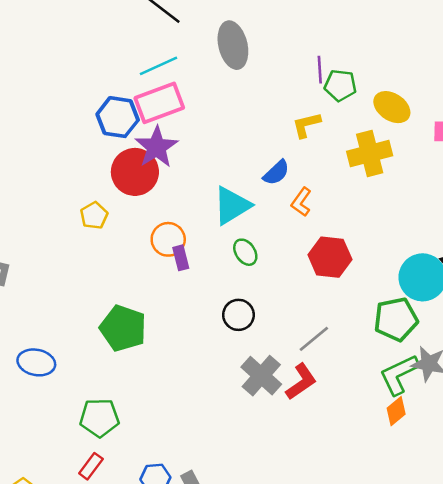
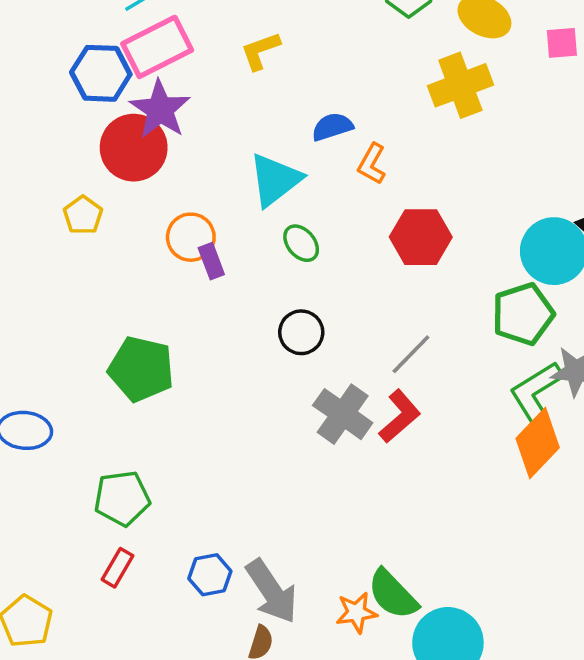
yellow L-shape: (306, 125) -> (260, 51), moved
blue semicircle: (276, 173) -> (332, 127), turned -148
orange diamond: (396, 411) -> (538, 443), size x1.6

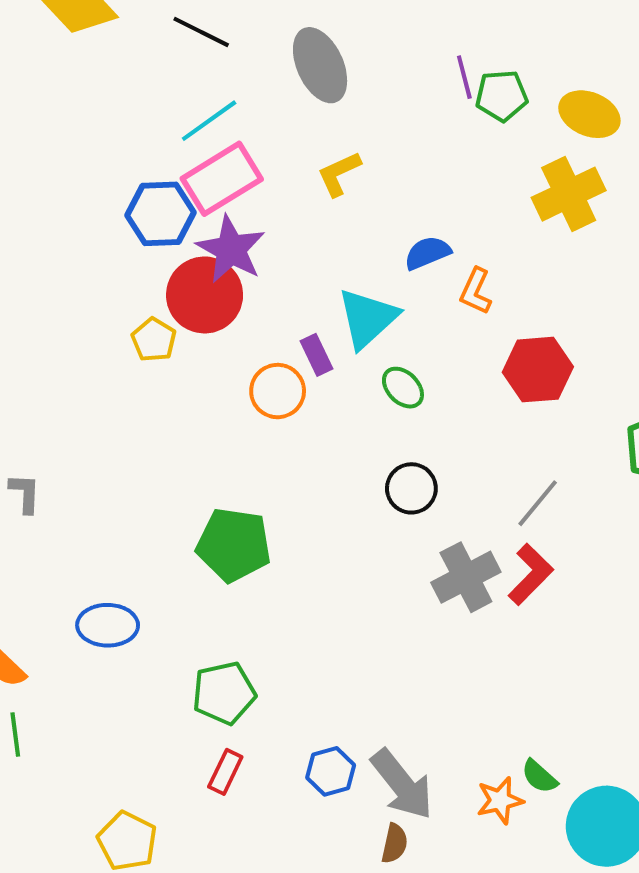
yellow pentagon: (83, 215) -> (154, 340), moved
purple rectangle: (211, 261) -> (316, 355), moved
gray cross: (343, 414) -> (466, 577), turned 32
green semicircle: (393, 594) -> (539, 776), size x0.6

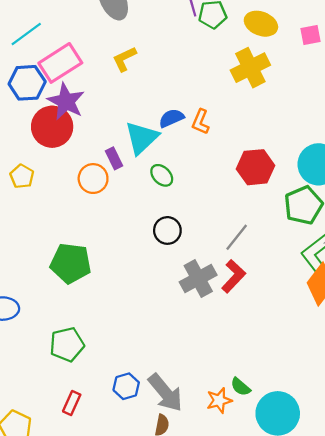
cyan line: (209, 121) -> (26, 34), moved
blue semicircle: (427, 253) -> (171, 118), moved
yellow pentagon: (154, 340) -> (22, 176), moved
red hexagon: (538, 370) -> (256, 167), moved
red rectangle: (225, 772) -> (72, 403), moved

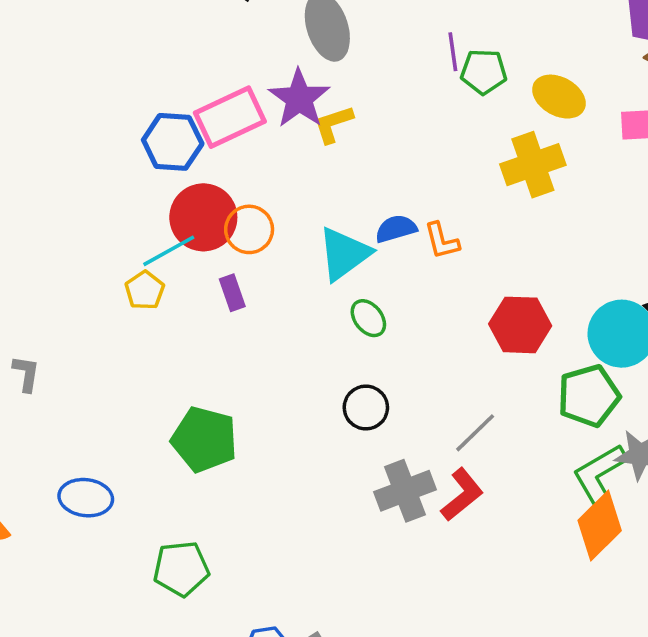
cyan line: (26, 34) -> (169, 251), moved
purple star: (66, 101) -> (299, 99), moved
orange L-shape: (201, 122) -> (442, 241), turned -45
purple rectangle: (114, 158) -> (232, 293), moved
orange circle: (93, 179) -> (249, 229), moved

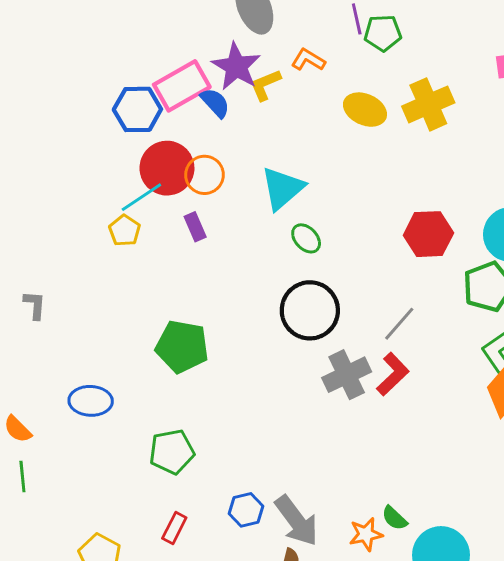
yellow ellipse: (559, 97) -> (365, 110), moved
blue semicircle: (396, 229) -> (215, 103), moved, turned 68
orange L-shape: (442, 241) -> (308, 60), moved, turned 140
black circle: (366, 408) -> (310, 310), size x1.6

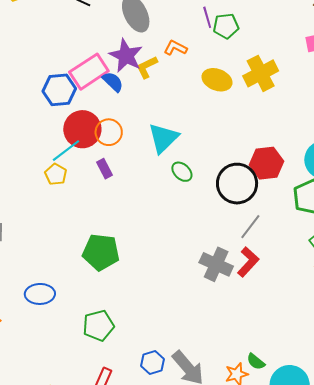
black circle: (310, 310) -> (237, 184), moved
gray cross: (347, 375) -> (216, 264), turned -36

